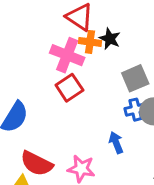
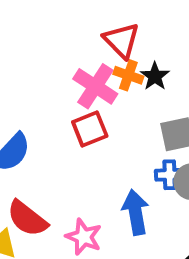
blue arrow: (116, 143) -> (136, 212), size x1.5

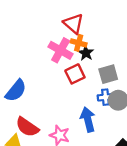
black star: (155, 76) -> (86, 53), moved
red square: (90, 129) -> (75, 74), moved

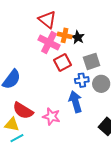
red triangle: (73, 24) -> (47, 20), moved
black star: (86, 53) -> (78, 37), moved
blue cross: (105, 97) -> (82, 80), moved

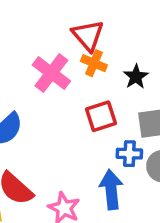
orange cross: (65, 35) -> (94, 63), moved
pink cross: (49, 43) -> (51, 73), moved

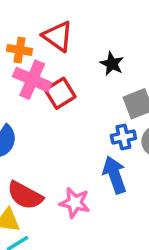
orange cross: (94, 63) -> (20, 50), moved
red square: (101, 116) -> (60, 93), moved

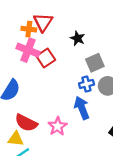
red triangle: (58, 36) -> (43, 22), turned 30
orange cross: (20, 50) -> (29, 29), moved
pink star: (75, 203) -> (57, 126), turned 30

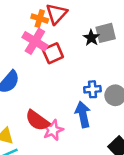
gray square: (95, 63) -> (106, 33), moved
red semicircle: (26, 123) -> (37, 120), moved

